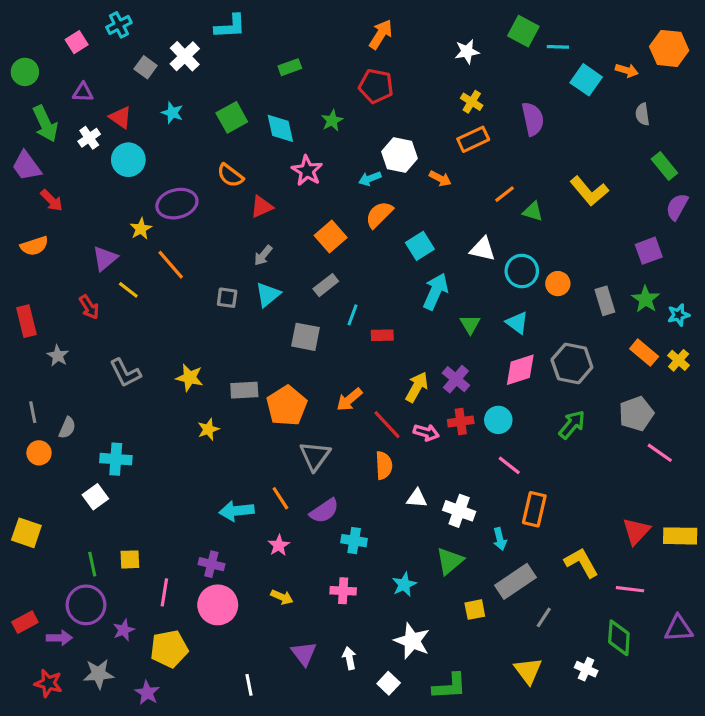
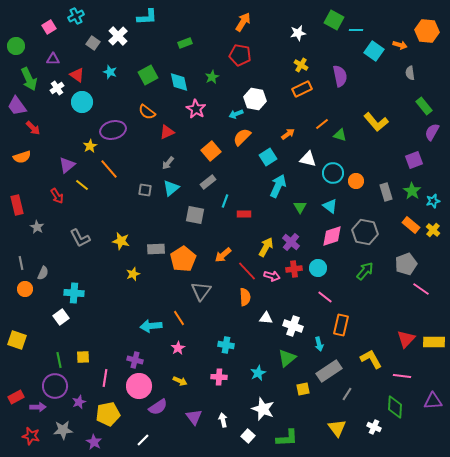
orange arrow: (440, 179) -> (288, 134), moved, turned -64
purple semicircle: (324, 511) -> (158, 407), moved
white line: (249, 685) -> (143, 440), moved, turned 56

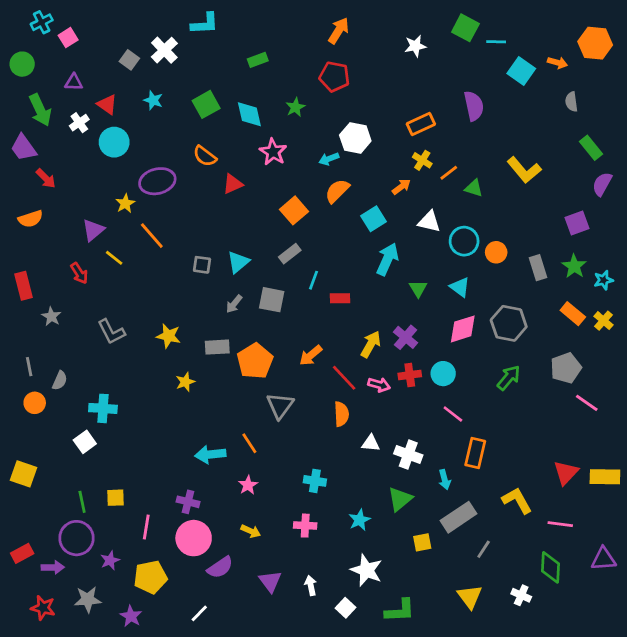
cyan cross: (76, 16) -> (42, 22), moved
yellow cross: (301, 65) -> (422, 160), moved
gray arrow: (168, 163) -> (234, 304), moved

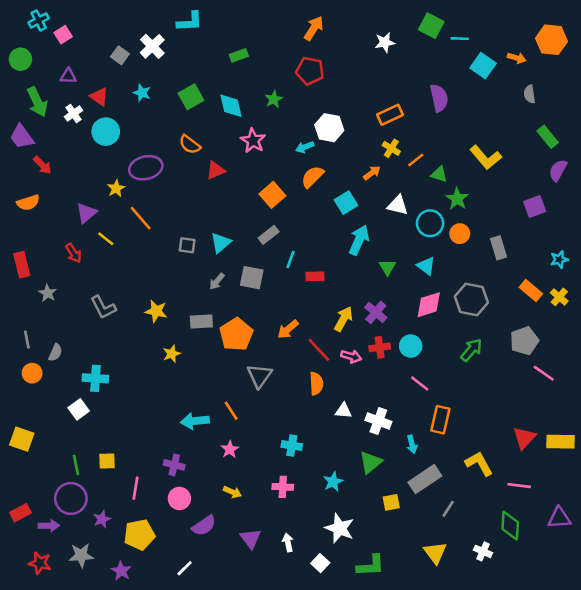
green star: (574, 266) -> (457, 199), moved
pink circle: (194, 538) -> (179, 498), size x0.7

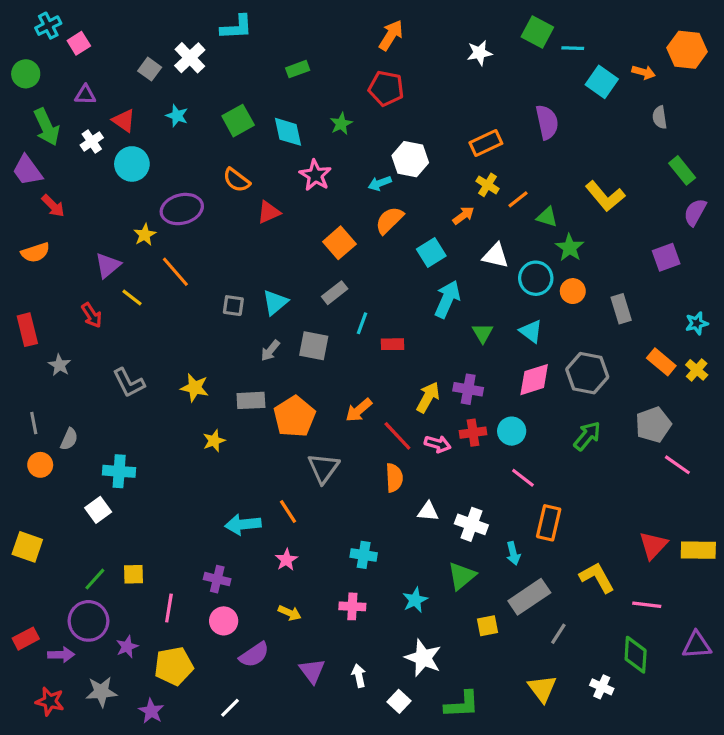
purple cross: (376, 312) -> (468, 389), turned -30
green line: (76, 465) -> (95, 579), turned 54

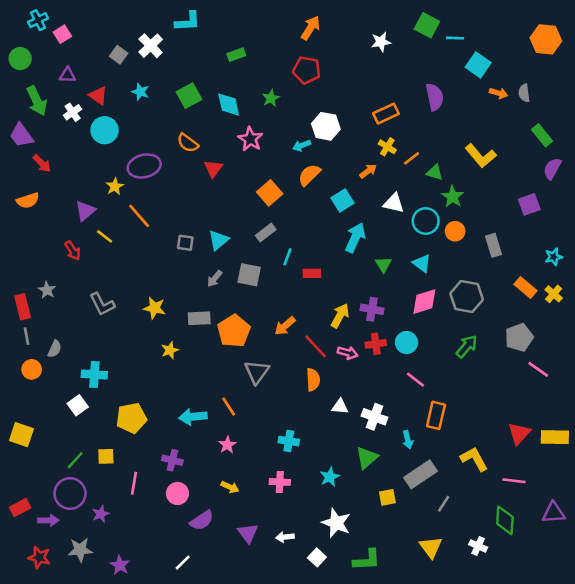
orange arrow: (644, 72) -> (499, 93), moved
red triangle: (269, 212) -> (213, 169), turned -30
red rectangle: (27, 330) -> (23, 307), moved
yellow pentagon: (174, 666) -> (131, 418), moved
white arrow: (359, 676) -> (285, 537), turned -84

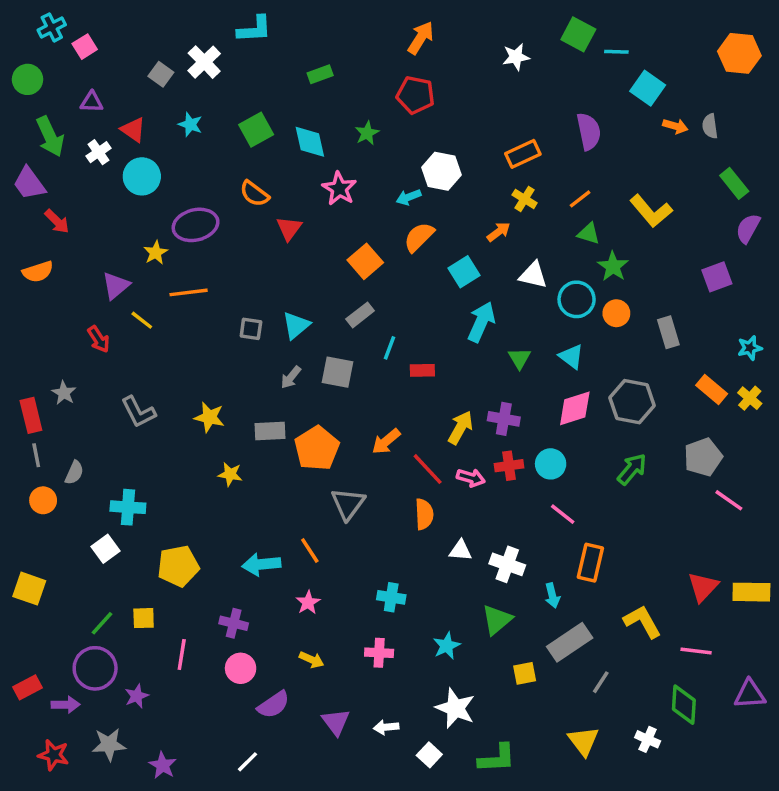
orange line: (412, 158) -> (580, 199), moved
orange line: (139, 216) -> (189, 292), turned -56
yellow star: (170, 350) -> (230, 474), turned 30

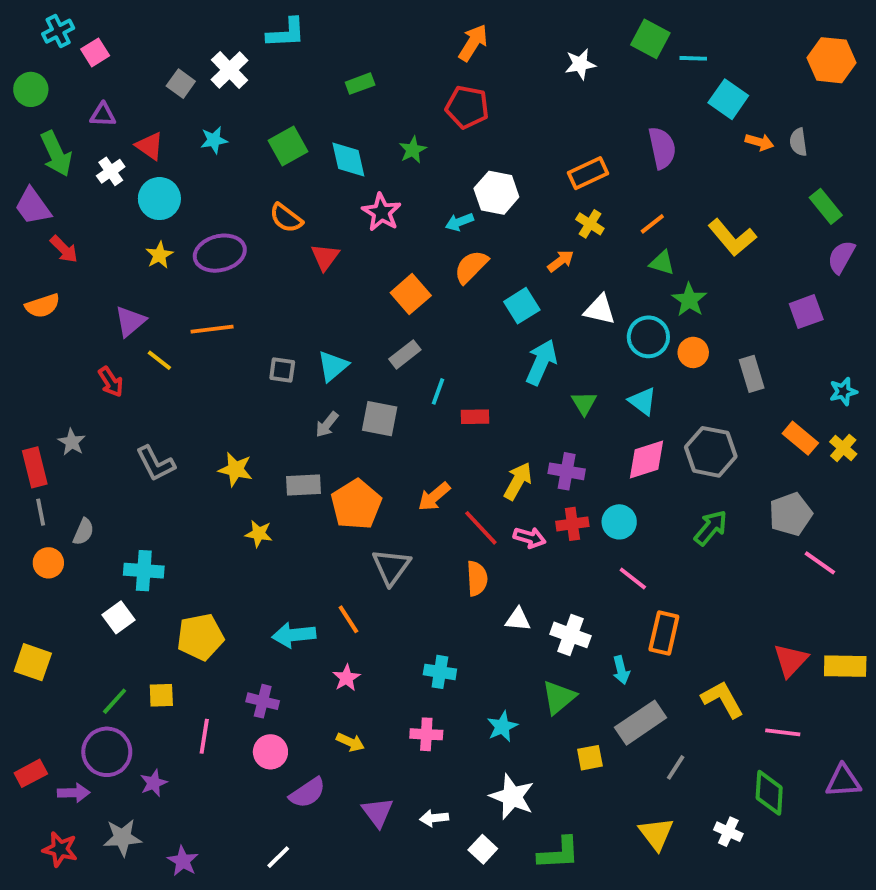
cyan star: (190, 124) -> (214, 140), turned -30
yellow star: (156, 253) -> (159, 255), moved

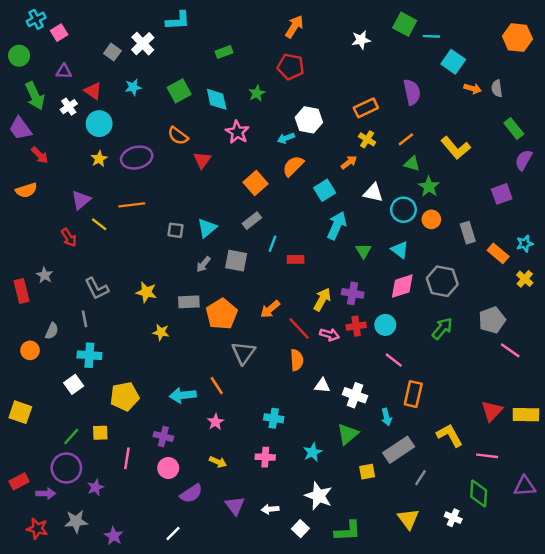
orange rectangle: (800, 438) -> (498, 253), moved
gray line: (41, 512) -> (85, 319), moved

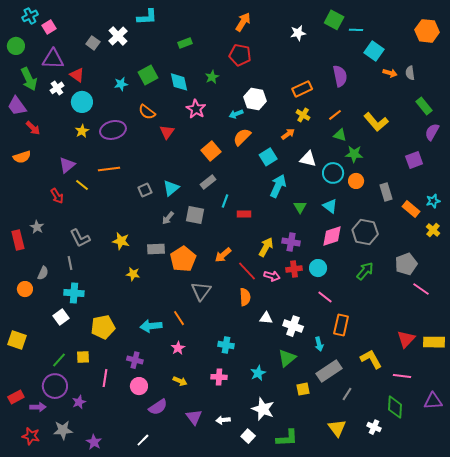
purple triangle: (64, 71) -> (53, 59), size x1.6
cyan star: (133, 87) -> (121, 84), moved
green star: (429, 187) -> (354, 154), turned -30
gray square: (175, 230) -> (145, 190), turned -32

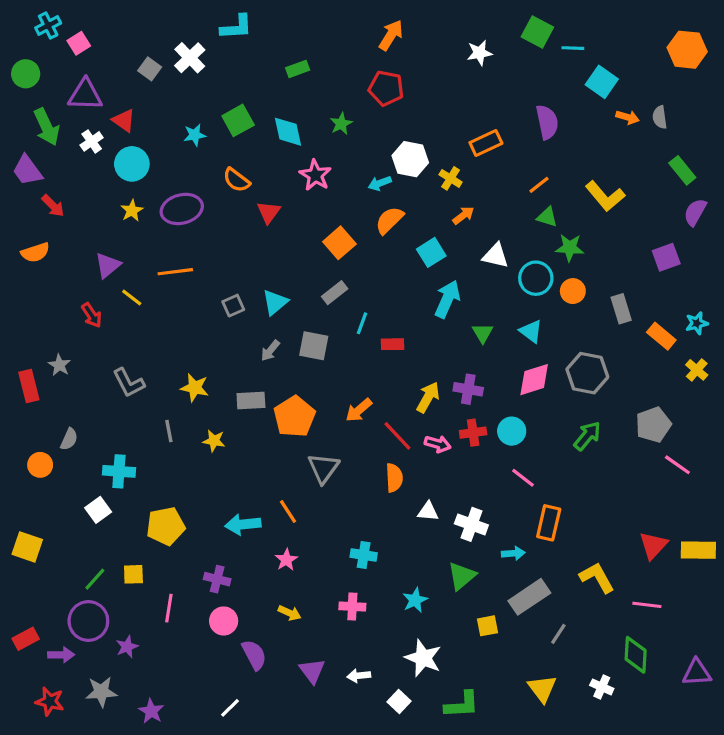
yellow cross: (303, 115) -> (451, 178), moved
gray line: (70, 263) -> (169, 431), moved
cyan arrow: (319, 344) -> (513, 553), turned -80
purple triangle: (433, 401) -> (697, 672), moved
purple semicircle: (158, 407) -> (254, 655), turned -84

